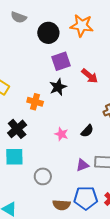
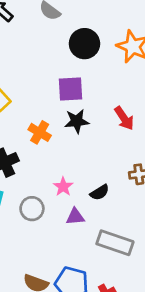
purple square: (61, 61) -> (70, 89), moved
purple triangle: (83, 165) -> (75, 217), moved
gray circle: (43, 176) -> (32, 209), moved

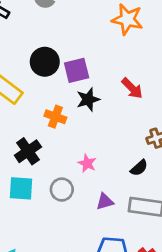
black circle: (84, 44) -> (45, 62), moved
black semicircle: (100, 192) -> (139, 168), moved
purple triangle: (75, 217) -> (105, 201), moved

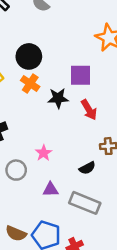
purple square: (77, 70) -> (80, 75), moved
red arrow: (132, 88) -> (89, 110), moved
orange cross: (55, 117) -> (30, 84), moved

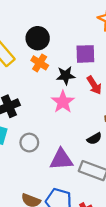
pink star: (44, 153) -> (63, 102), moved, size x1.5
purple triangle: (51, 190) -> (61, 159), size x1.6

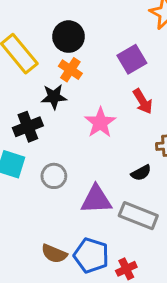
purple square: (85, 54) -> (132, 59), turned -30
black star: (66, 76) -> (54, 97), moved

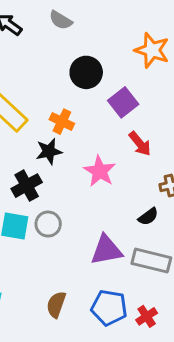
black circle: (69, 37) -> (86, 72), moved
gray circle: (54, 176) -> (48, 224), moved
brown semicircle: (54, 254) -> (56, 304), moved, turned 95

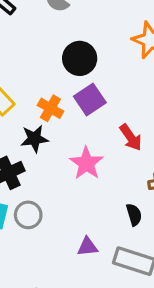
purple square: (123, 102) -> (90, 100), moved
black semicircle: (148, 217) -> (134, 215), turned -75
purple triangle: (106, 250) -> (87, 247), size x0.6

